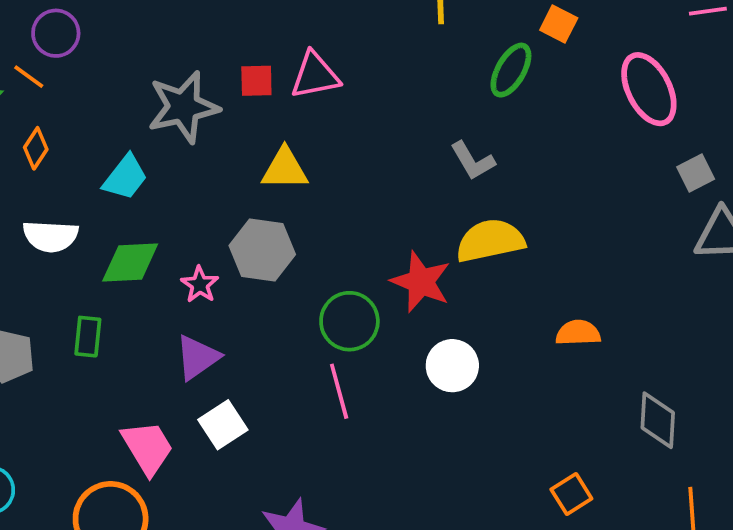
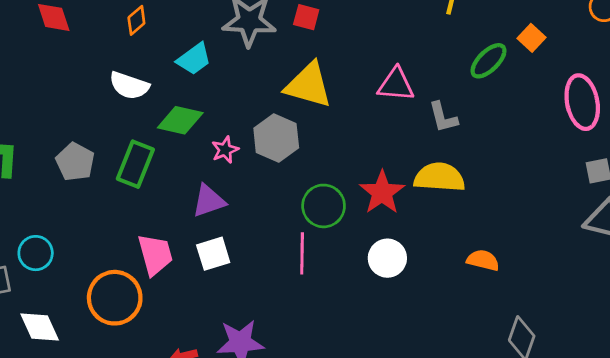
pink triangle: (315, 75) -> (396, 85), moved
yellow triangle: (285, 169) -> (308, 85), size x1.4
green rectangle: (88, 337) -> (135, 164), size x1.5

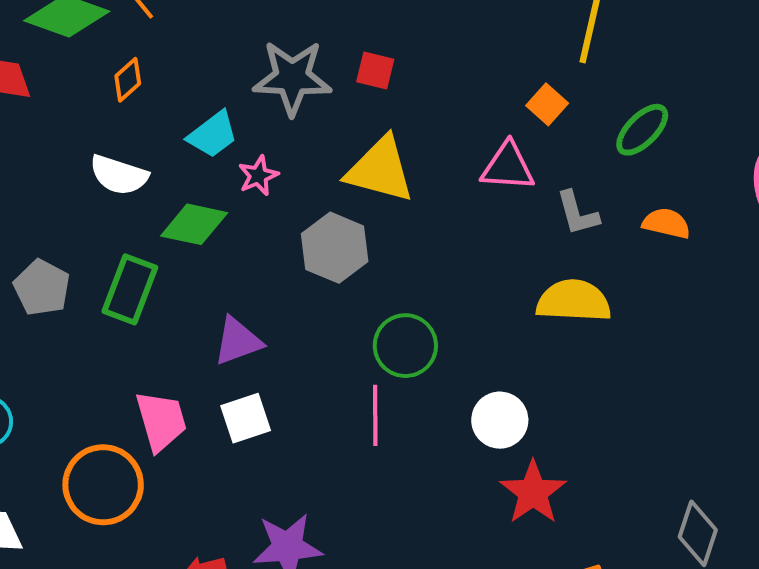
orange square: (532, 38) -> (547, 104), moved
pink star: (225, 150) -> (258, 176), moved
red star: (382, 192) -> (533, 492), moved
orange semicircle: (483, 260) -> (666, 223), moved

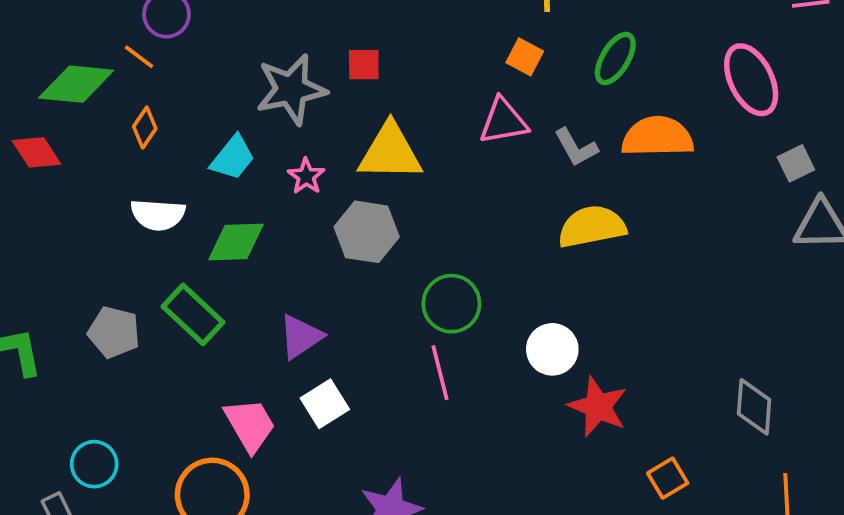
pink star: (258, 176) -> (306, 176), moved
orange semicircle: (666, 223) -> (658, 137), size x1.6
green rectangle: (130, 289) -> (193, 314), turned -54

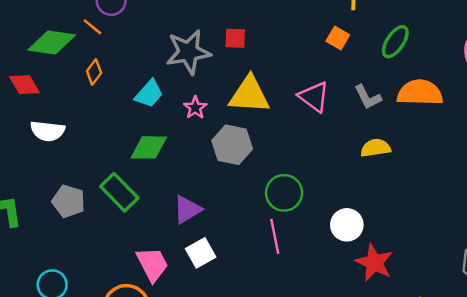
pink triangle: (503, 121) -> (314, 97), moved, turned 44
white semicircle: (158, 215) -> (48, 131), moved
yellow semicircle: (592, 227) -> (376, 148), size x0.7

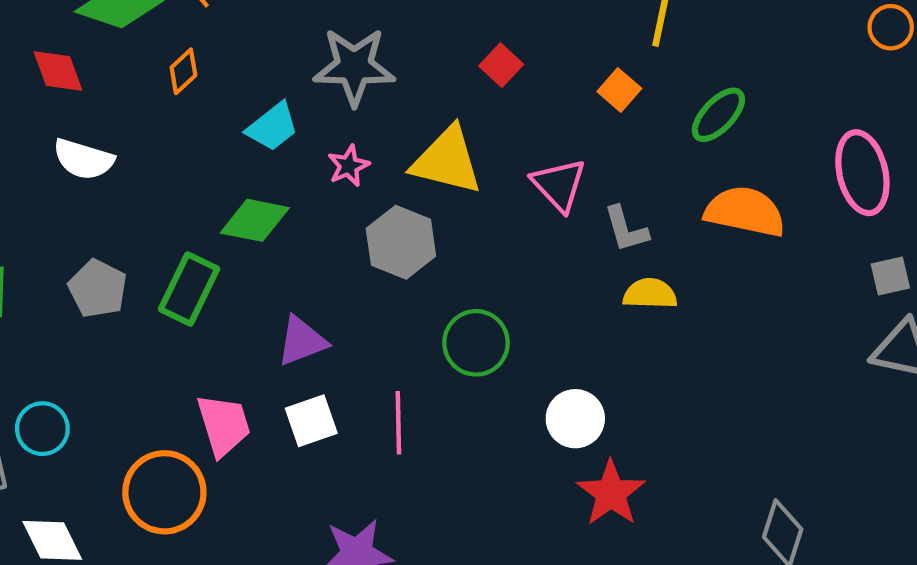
red square: (235, 38) -> (501, 65), moved, turned 30
gray L-shape: (368, 97) -> (626, 229), moved
green rectangle: (119, 192) -> (189, 289), turned 60
pink line: (275, 236) -> (398, 423), moved

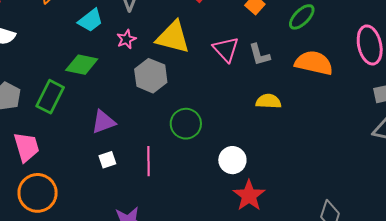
gray L-shape: (626, 229) -> (259, 55), moved
white square: (311, 421) -> (107, 160), size x0.7
pink trapezoid: (224, 425) -> (26, 147), moved

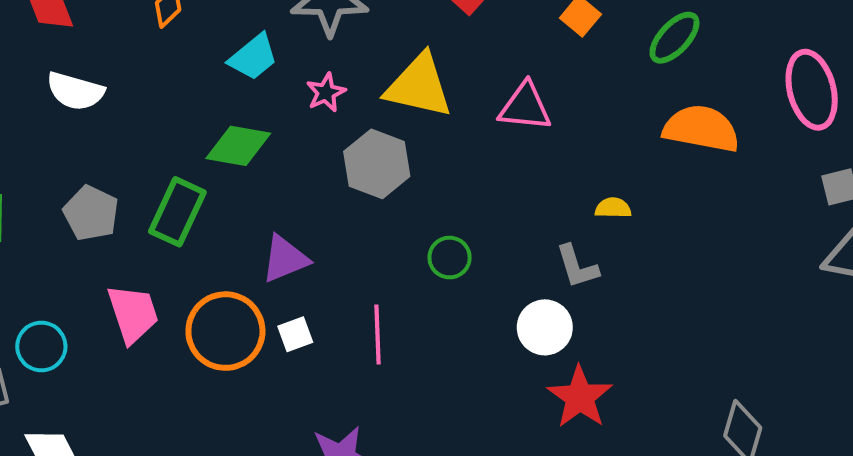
pink triangle: (226, 49) -> (525, 107), turned -40
gray L-shape: (259, 55) -> (577, 266), moved
yellow semicircle: (268, 101) -> (613, 208), size x0.7
green circle: (186, 124) -> (450, 258), size x0.7
orange circle: (38, 193) -> (225, 331), moved

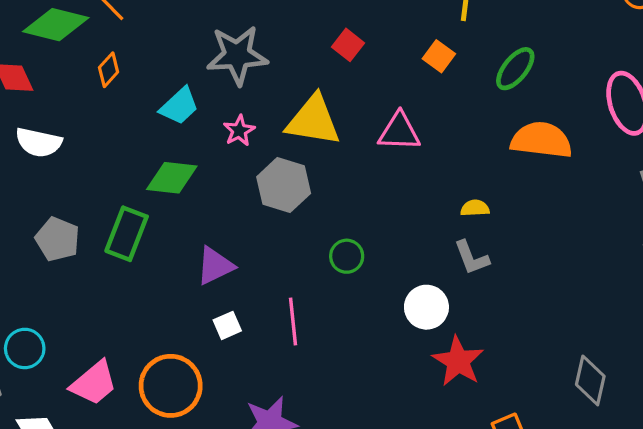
gray L-shape: (577, 266) -> (472, 258), moved
pink trapezoid: (133, 314) -> (94, 383), moved, turned 72
orange circle: (225, 331) -> (171, 386), moved

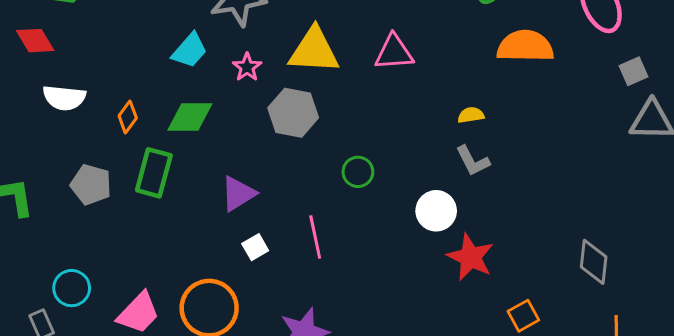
orange diamond: (109, 70) -> (128, 117), moved

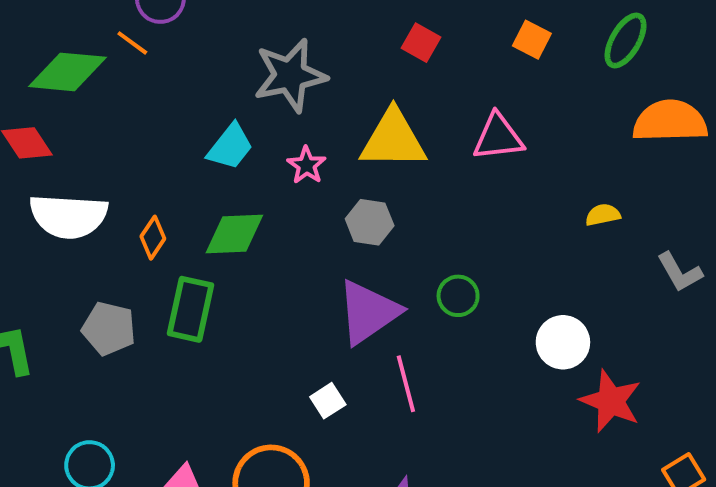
white semicircle: (64, 98) -> (69, 216), size x1.4
gray hexagon: (293, 113) -> (370, 222), size x0.7
gray L-shape: (473, 161) -> (680, 272), moved
purple triangle: (238, 194) -> (368, 312), moved, size x1.4

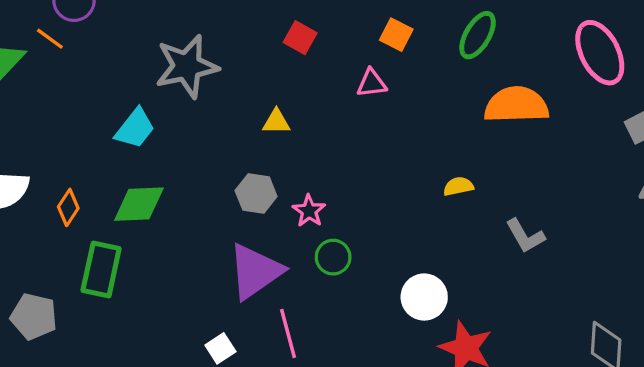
pink triangle: (498, 137) -> (372, 83), moved, size x0.7
yellow triangle: (393, 140) -> (276, 122), size x0.5
pink star: (306, 165) -> (309, 211), moved
gray pentagon: (109, 328) -> (34, 316), moved

